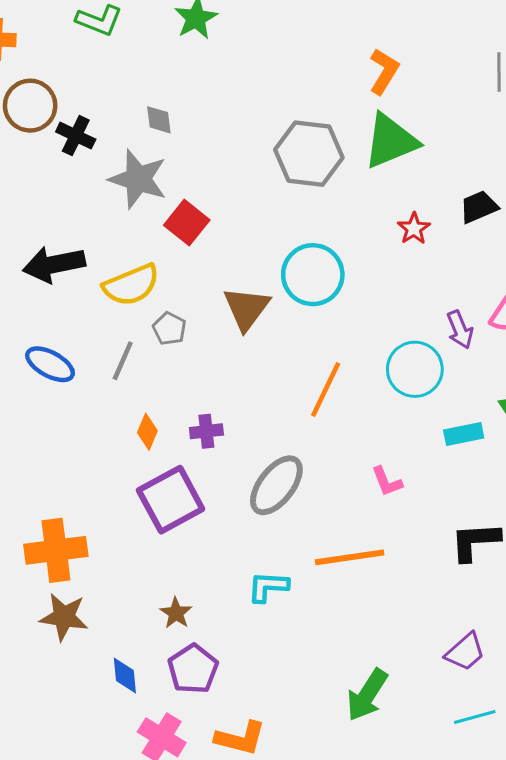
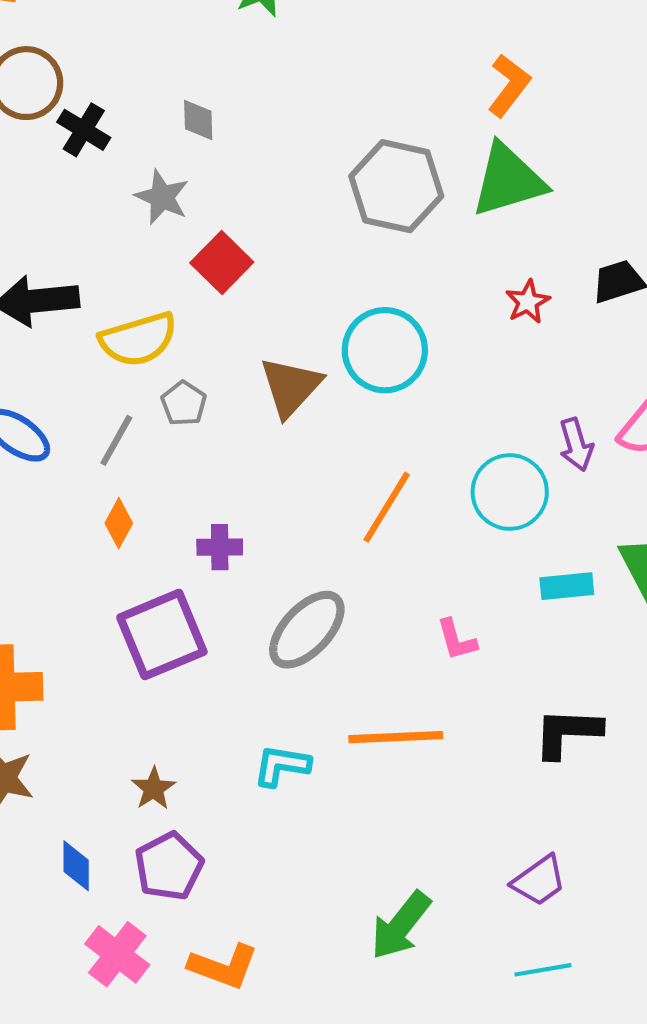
gray star: (138, 179) -> (162, 197), size x0.7
orange diamond: (147, 432) -> (119, 523), moved

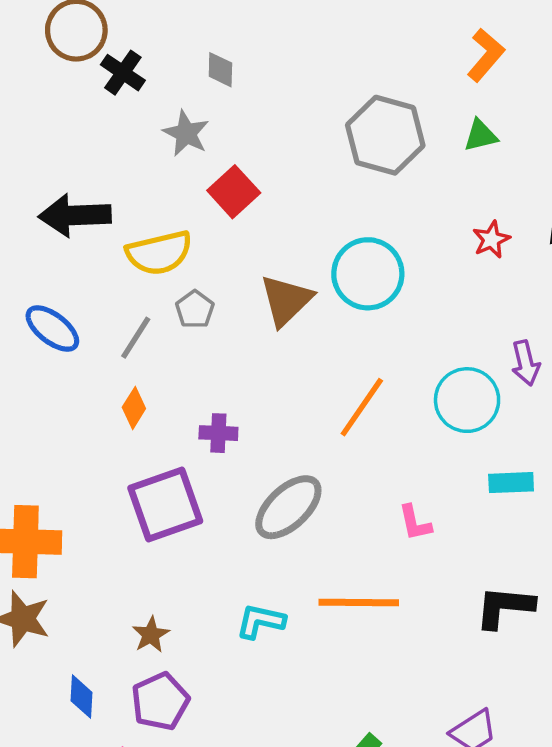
green triangle: (508, 180) -> (481, 135), size x0.5

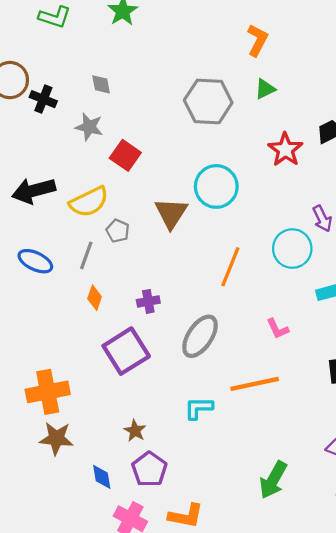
red star: (491, 240) -> (285, 150), size x1.5

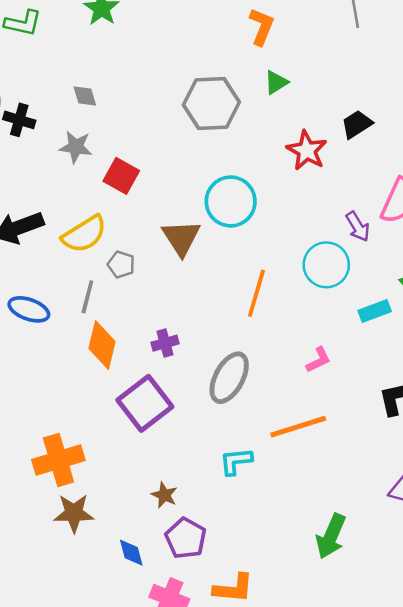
orange diamond: (95, 298) -> (102, 345), size x1.6
pink L-shape: (278, 329) -> (318, 360), turned -85

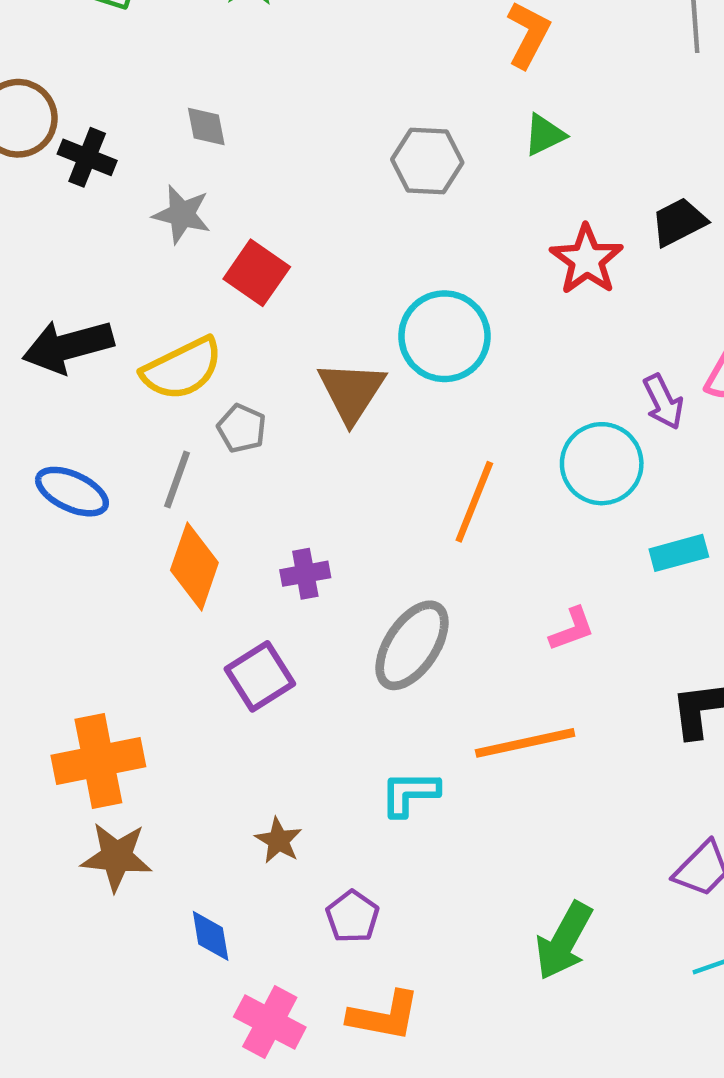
gray hexagon: (211, 104) -> (427, 161), size x0.7
purple square: (145, 403) -> (260, 676), size x0.7
purple pentagon: (186, 538) -> (353, 917), moved, size x0.7

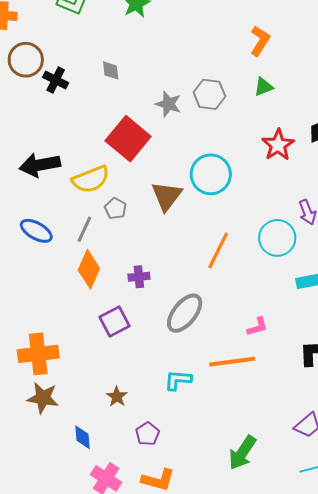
gray star: (182, 214) -> (168, 104), moved
red square: (257, 273) -> (128, 139), size x1.5
pink L-shape: (572, 629) -> (257, 327), moved

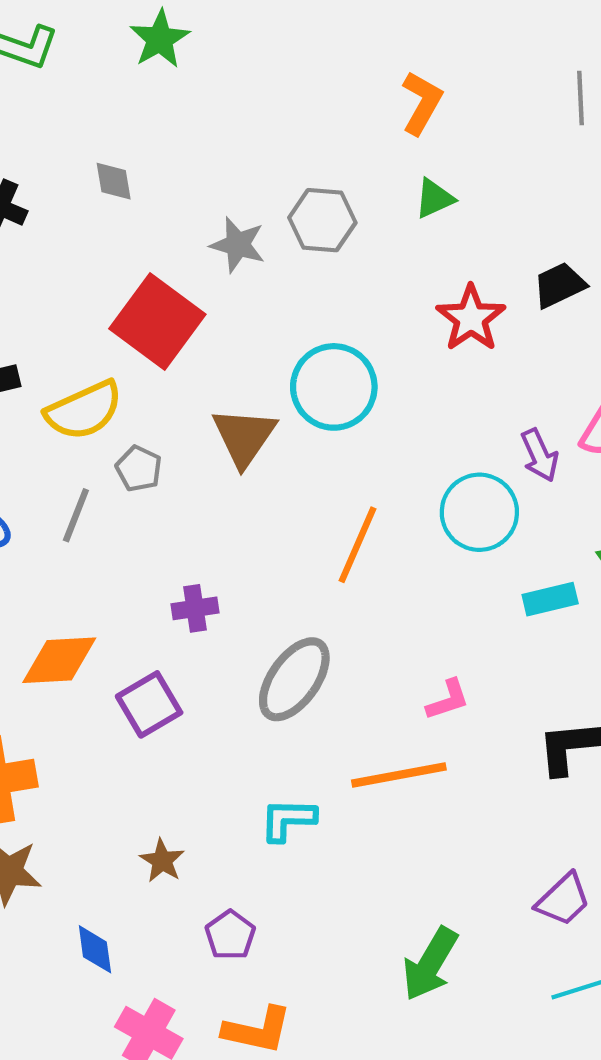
orange diamond: (89, 269) -> (59, 660), moved, turned 66

